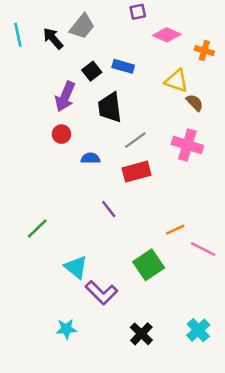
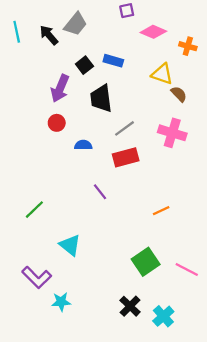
pink line: (203, 249) -> (187, 270), moved
green square: (149, 265) -> (146, 262), moved
purple L-shape: (101, 293) -> (37, 277), moved
cyan cross: (198, 330) -> (163, 316), moved

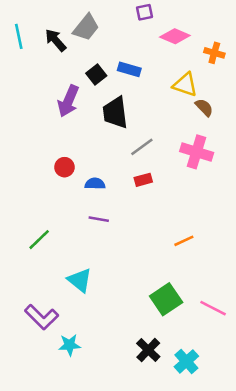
red circle: (57, 123) -> (64, 167), moved
blue semicircle: (83, 145) -> (95, 184), moved
red rectangle: (126, 157) -> (143, 180), size x0.6
purple line: (100, 192) -> (99, 219), moved, turned -42

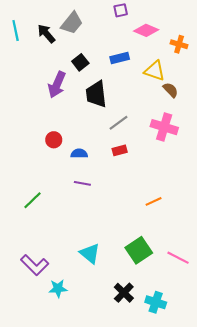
blue rectangle: (129, 69) -> (120, 58), moved, turned -30
cyan triangle: (80, 280) -> (90, 253), moved
cyan cross: (186, 361) -> (156, 302), turned -30

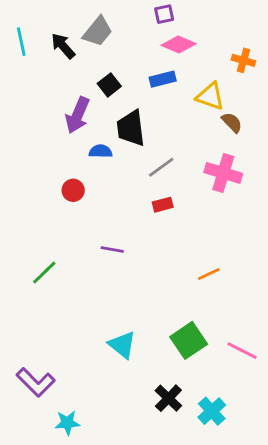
pink diamond: (146, 30) -> (179, 44), moved
blue semicircle: (79, 154) -> (101, 151), moved
purple L-shape: (35, 265) -> (36, 382), moved
cyan star: (58, 288) -> (67, 423), moved
cyan cross: (156, 302) -> (212, 411), turned 30

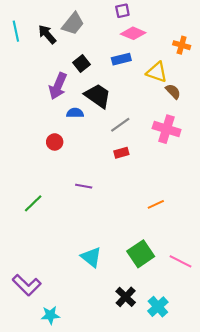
black trapezoid: (131, 128) -> (98, 96), turned 132

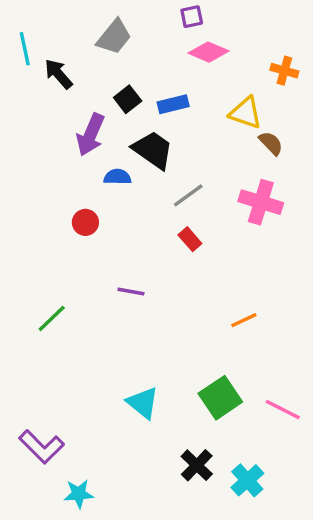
black arrow: (47, 34) -> (58, 74), moved
blue rectangle: (121, 59) -> (173, 104), moved
red rectangle: (121, 153) -> (190, 239), turned 64

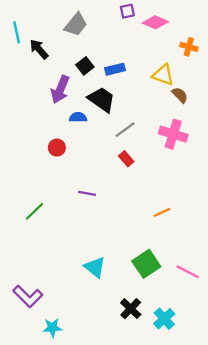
pink diamond: (209, 52) -> (155, 22), moved

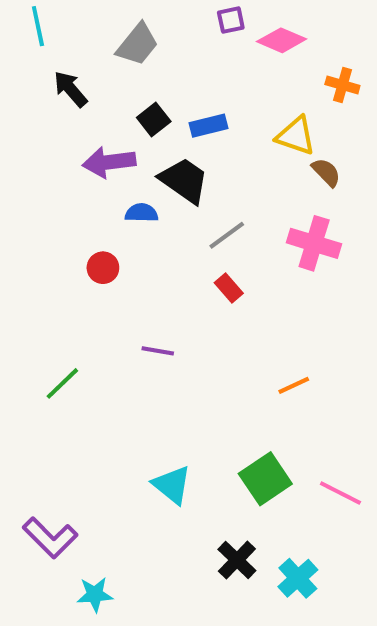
cyan line: (17, 32) -> (38, 26), moved
purple arrow: (60, 89) -> (109, 162), turned 60

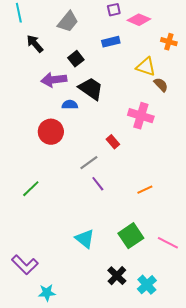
blue rectangle: (208, 126) -> (111, 42), moved
gray line: (227, 235) -> (89, 163), moved
pink cross: (314, 243) -> (141, 116), moved
red circle: (103, 268) -> (51, 132), size x1.6
purple line: (158, 351) -> (98, 184), moved, turned 42

